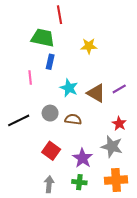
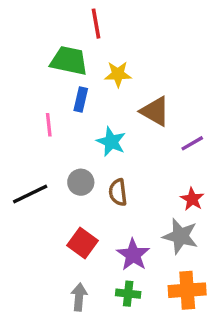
yellow star: (89, 46) -> (118, 74), moved
brown triangle: (96, 93) -> (155, 111), moved
brown semicircle: (73, 119) -> (118, 192), turned -105

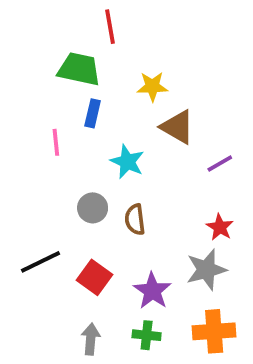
yellow star: (118, 74) -> (152, 86), moved
black line: (30, 194) -> (40, 262), moved
gray star: (180, 236) -> (206, 270), turned -30

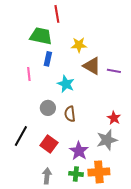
purple line: (220, 164) -> (114, 71), moved, turned 40
black line: (40, 262) -> (21, 136), turned -35
orange cross: (214, 331) -> (99, 172), moved

